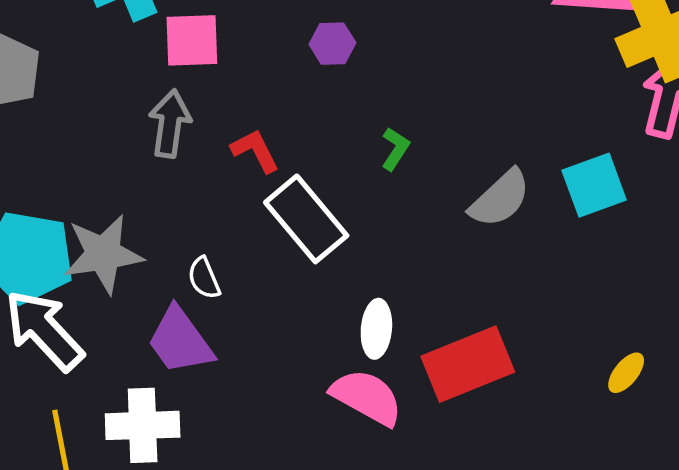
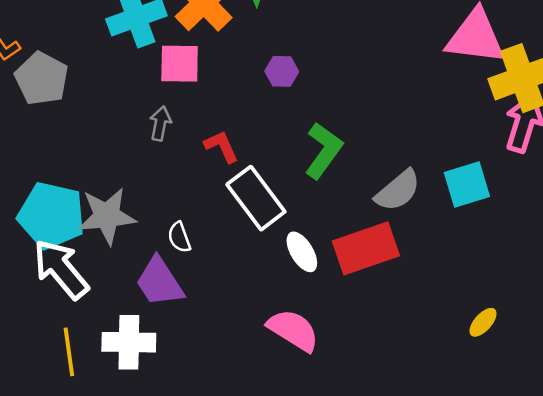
gray arrow: (170, 124) -> (160, 123), size x0.7
green L-shape: (395, 149) -> (323, 150), size x1.8
white ellipse: (376, 329) -> (302, 252), moved, turned -39
red rectangle: (468, 364) -> (366, 248), moved

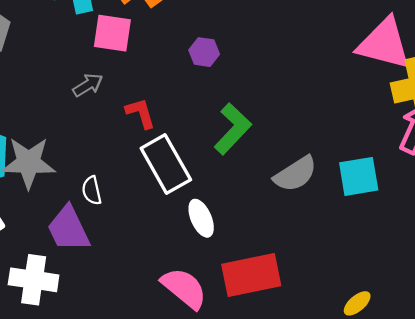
gray arrow: (160, 123) -> (88, 85), turned 40
red rectangle: (366, 248) -> (251, 275), moved

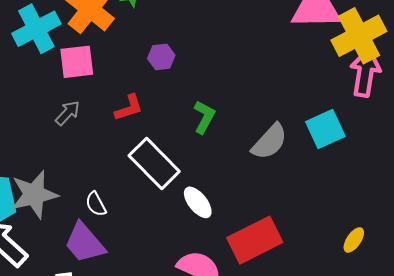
red L-shape: (141, 113) -> (129, 108), moved, turned 104
green L-shape: (233, 129) -> (204, 117), size x0.7

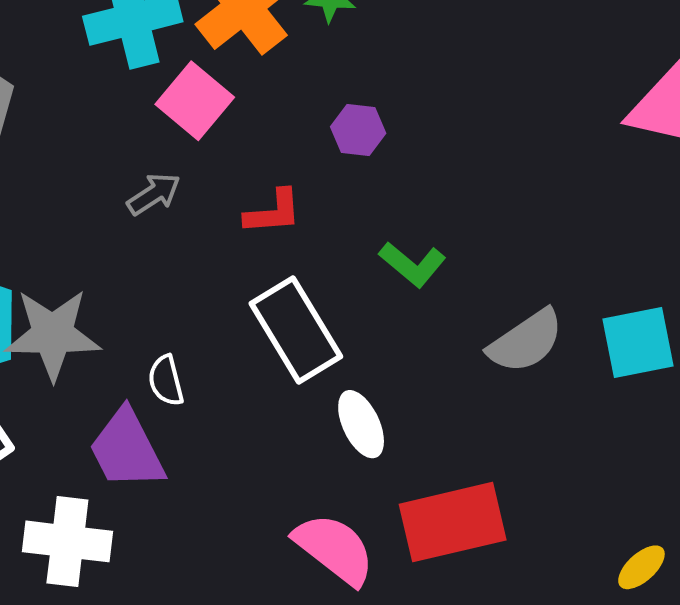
pink square: (77, 62) -> (195, 101), turned 33
green L-shape: (204, 117) -> (413, 264), turned 88

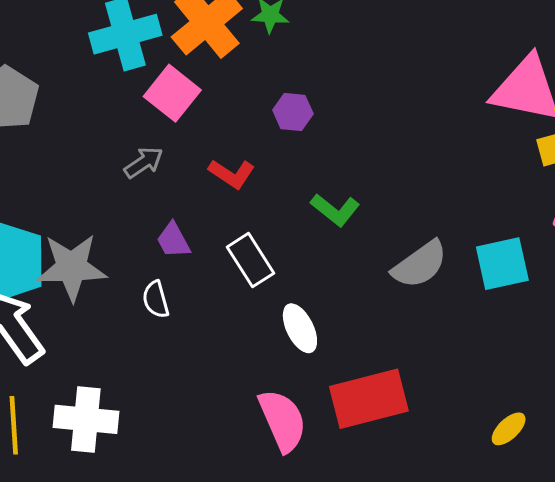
red L-shape: (273, 212) -> (232, 174), turned 39
white rectangle: (296, 330) -> (250, 260), size x0.7
purple trapezoid: (127, 449) -> (173, 240), moved, size x0.6
pink semicircle: (334, 549) -> (282, 420), turned 30

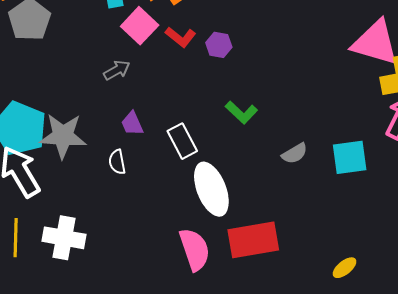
red L-shape: (232, 174) -> (180, 37), moved
gray semicircle: (420, 264) -> (295, 153), size x0.7
white ellipse: (300, 328) -> (211, 189), size x1.6

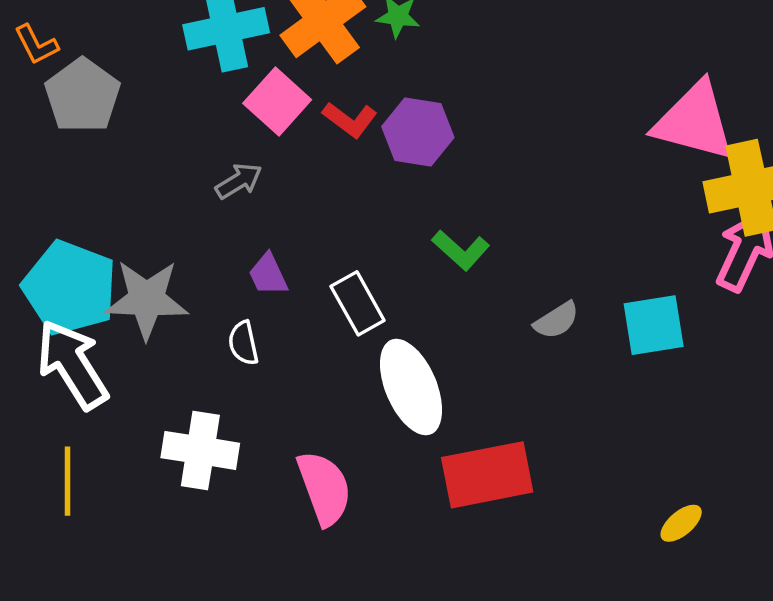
purple hexagon: (219, 45) -> (418, 132), size x1.5
white cross: (64, 238) -> (200, 450), moved
pink semicircle: (195, 249) -> (324, 488), moved
yellow ellipse: (345, 268) -> (681, 523), moved

